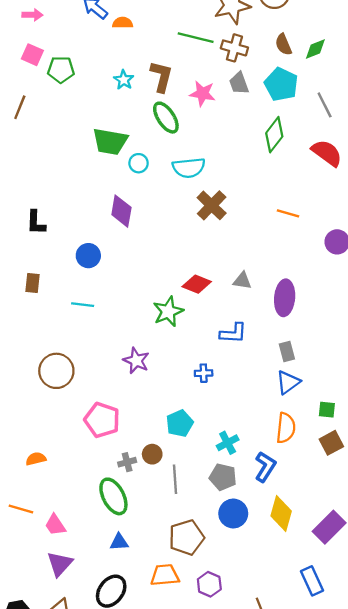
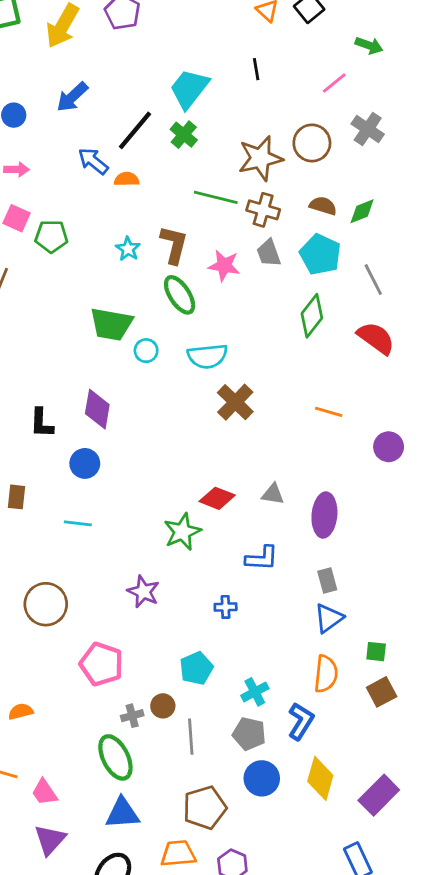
brown semicircle: (283, 44) -> (323, 206), turned 130
purple diamond: (121, 211) -> (97, 409), moved
black L-shape: (36, 223) -> (42, 423), moved
blue triangle: (119, 542) -> (122, 813), size x1.5

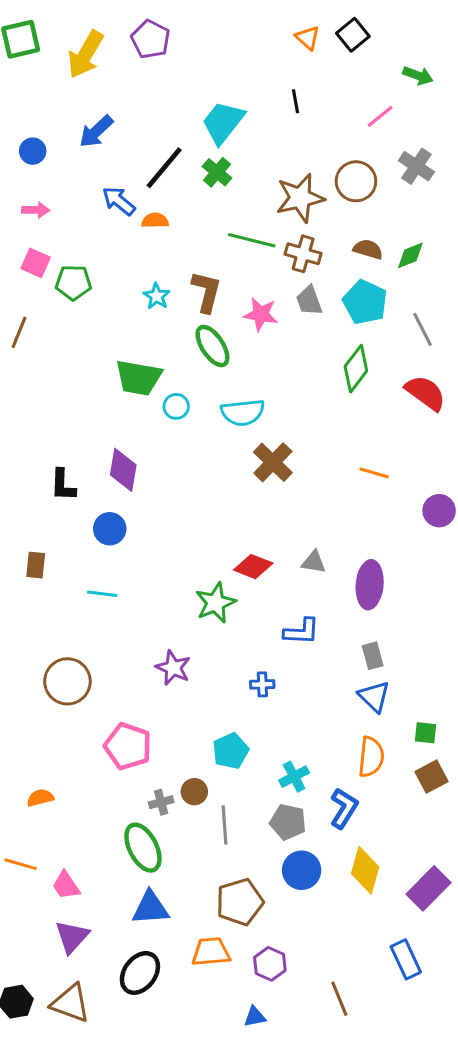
blue triangle: (329, 618) -> (374, 696), turned -40

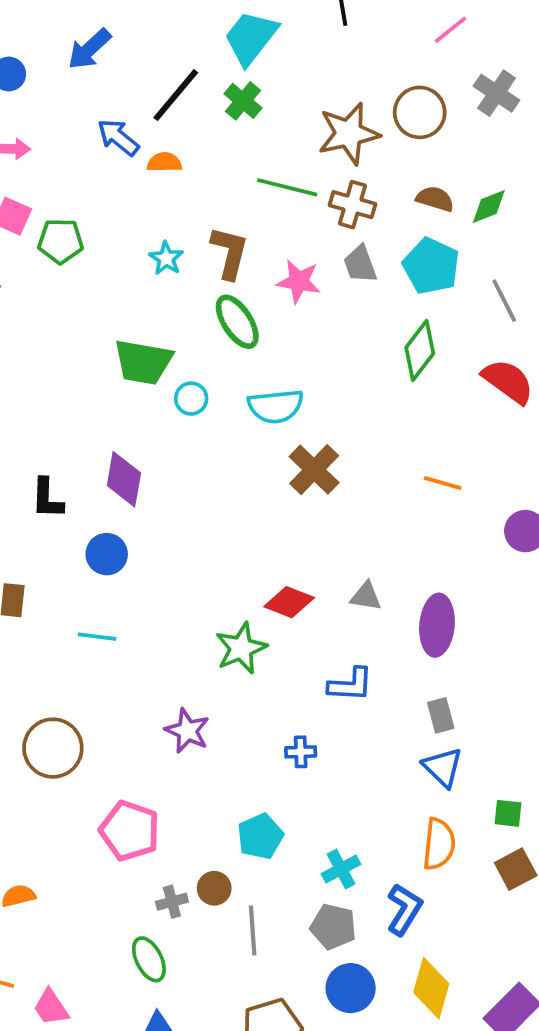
green ellipse: (143, 848) -> (149, 959), size x0.7

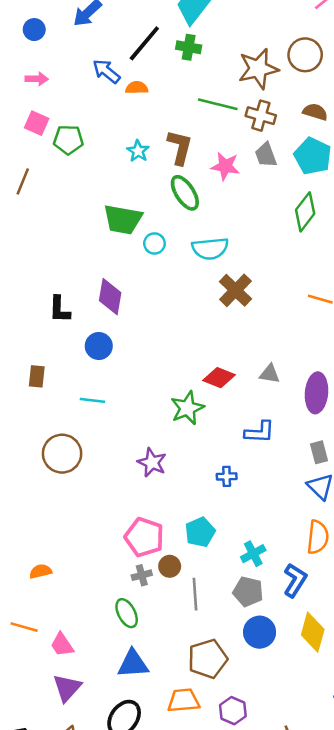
green cross: (243, 101) -> (189, 47), turned -30
brown circle: (53, 748) -> (62, 454), moved
pink pentagon: (130, 831) -> (144, 537), moved

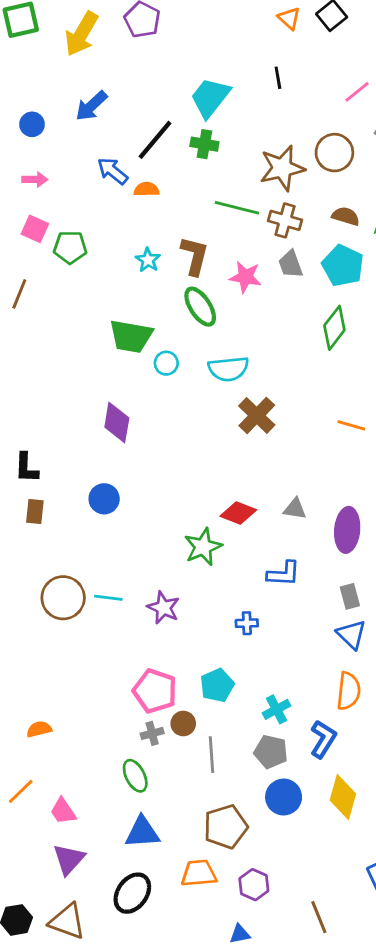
black L-shape: (60, 309) -> (26, 468), moved
blue circle: (99, 346) -> (104, 499), moved
cyan line: (92, 400) -> (108, 598), moved
orange line: (24, 627) -> (21, 791), turned -60

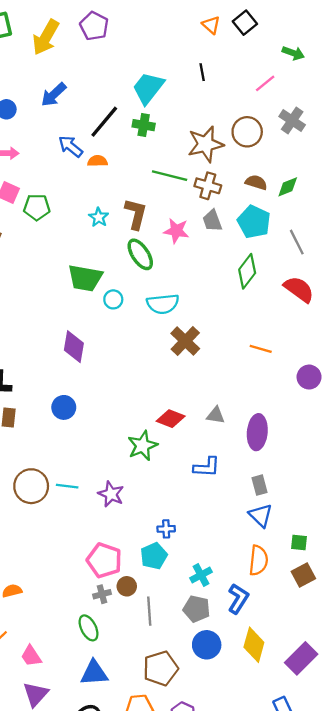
blue cross: (247, 623) -> (166, 529), moved

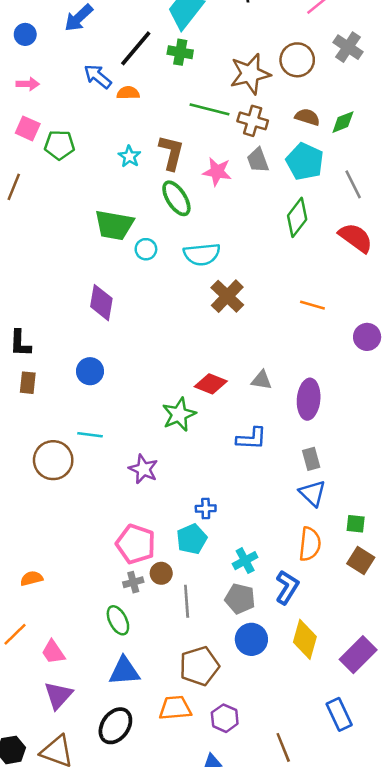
cyan line: (67, 486) -> (90, 435), moved
brown square: (303, 575) -> (361, 561), turned -30

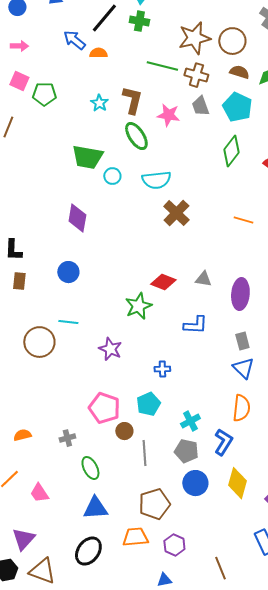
brown circle: (297, 60) -> (232, 41), moved
blue cross: (206, 508) -> (162, 369), moved
gray cross: (133, 582) -> (67, 438), moved
purple triangle: (58, 695) -> (23, 539), moved

